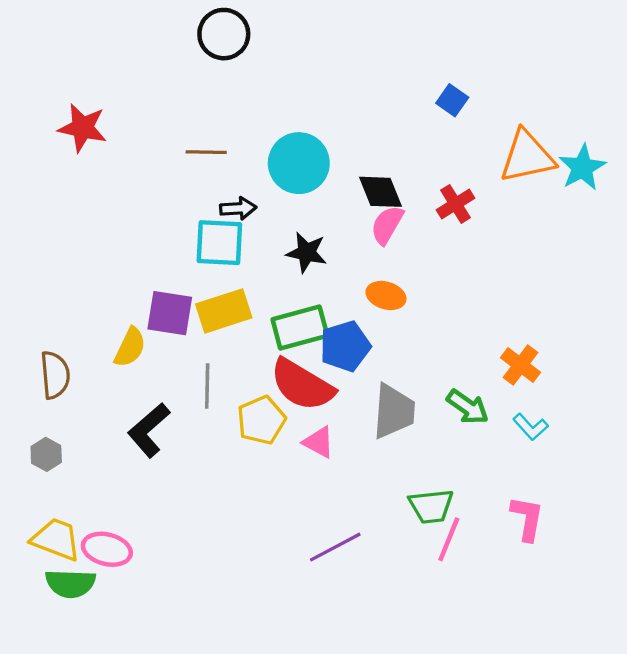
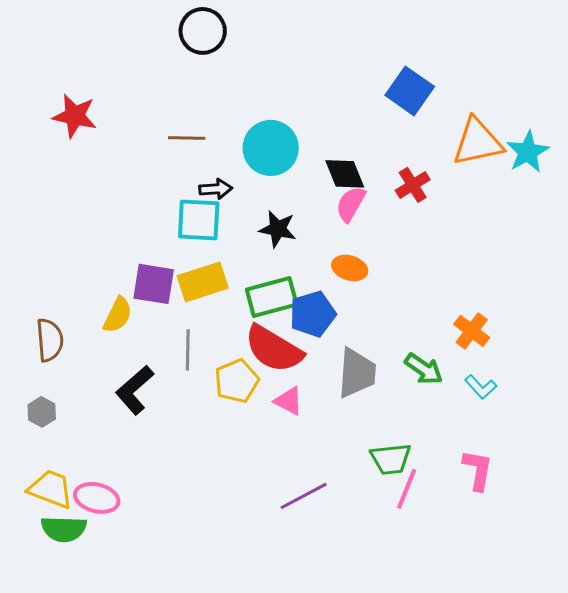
blue square: (452, 100) -> (410, 91), size x1.6

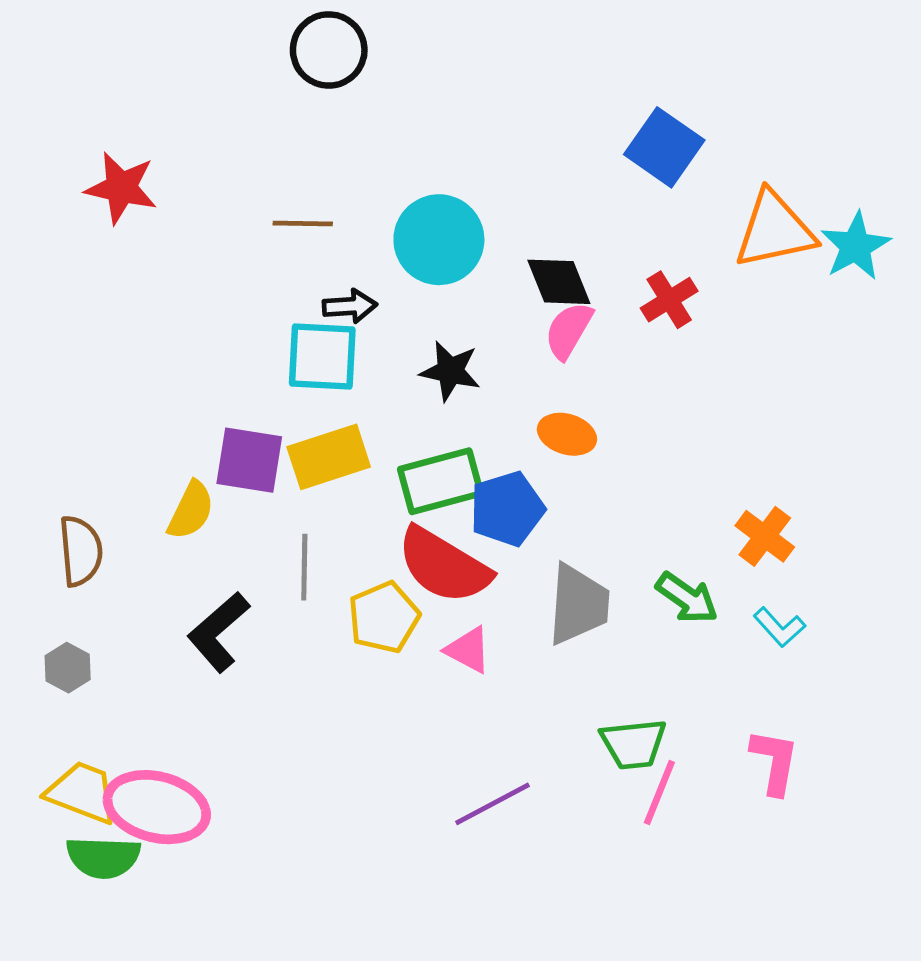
pink ellipse: (97, 498) -> (157, 807), size x1.4

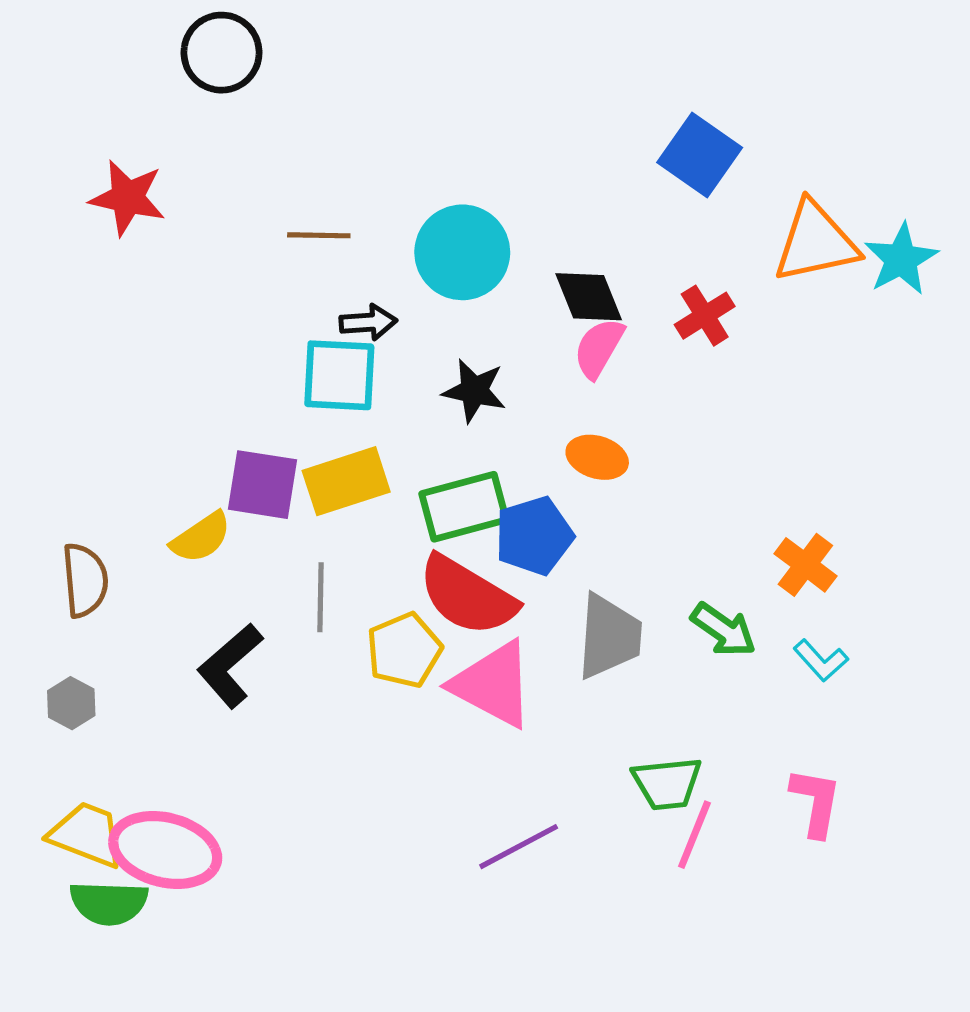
black circle: (329, 50) -> (221, 53), moved
yellow semicircle: (191, 510) -> (201, 538), turned 30
pink triangle: (468, 650) -> (493, 684), size x1.8

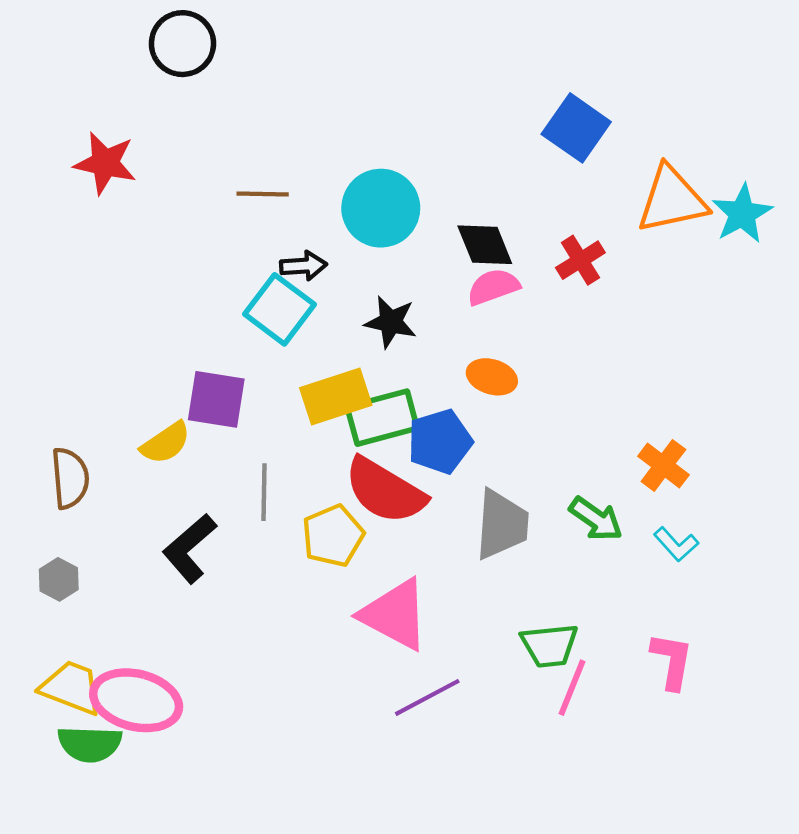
pink semicircle: (599, 348) -> (493, 287), turned 40
cyan square: (339, 375) -> (280, 309), turned 34
yellow rectangle: (346, 481) -> (336, 397), moved
pink triangle: (493, 684) -> (395, 615), moved

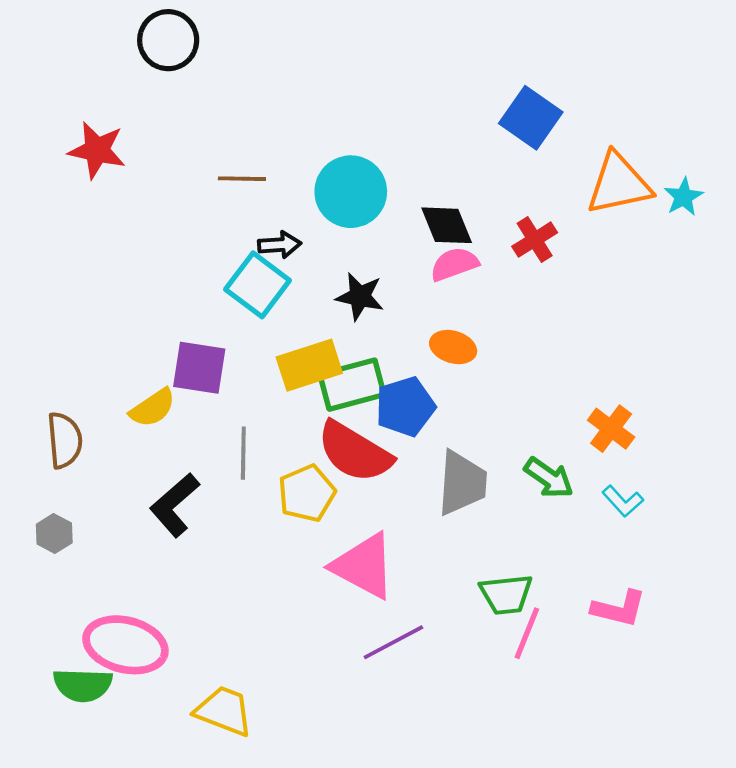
cyan star: (742, 214) -> (684, 197), size x0.7
pink L-shape: (672, 661) -> (619, 609), turned 94
yellow trapezoid: (71, 688) -> (224, 711), moved

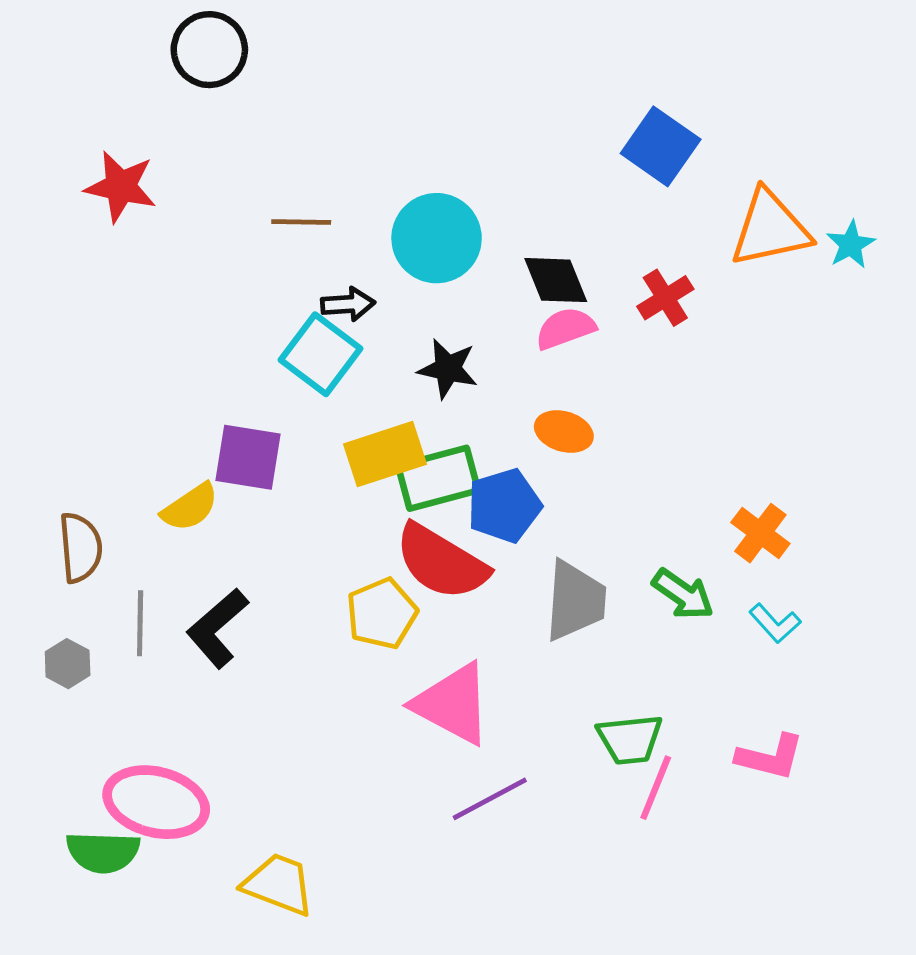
gray line: (243, 453) -> (140, 623), moved

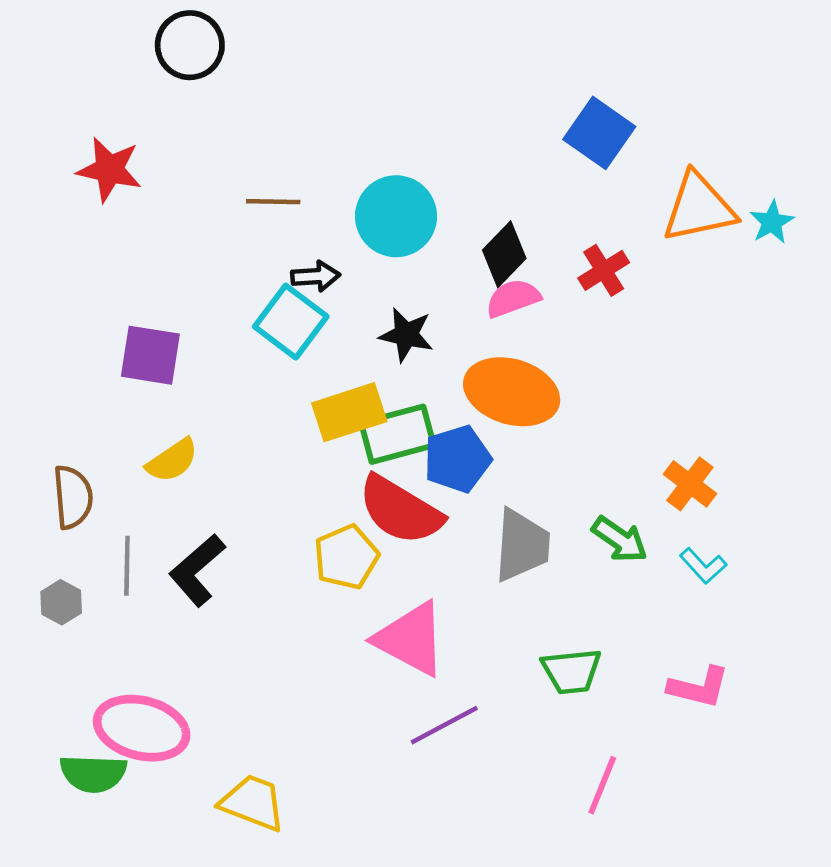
black diamond: (556, 280) -> (504, 254), turned 66
orange ellipse: (564, 431) -> (512, 392), size x1.8
purple square: (248, 457) -> (150, 355), moved
pink line: (656, 788) -> (602, 785), moved

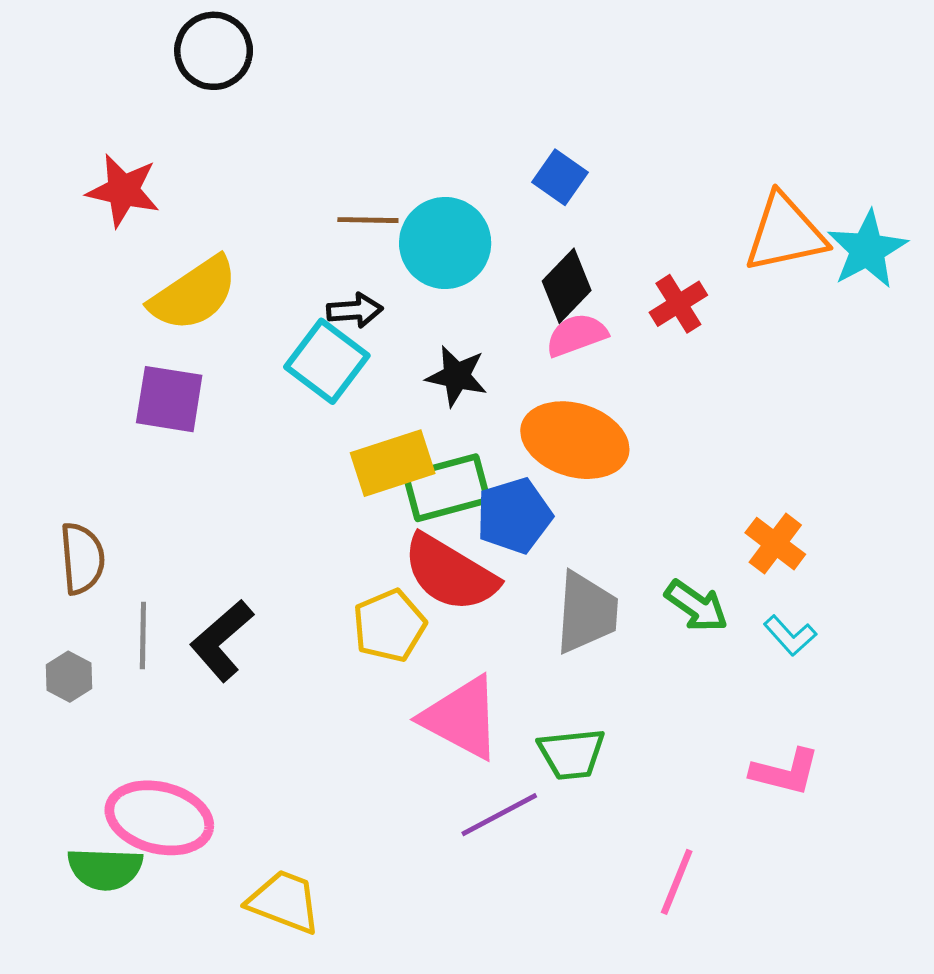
blue square: (599, 133) -> (560, 177), moved, size x0.7
brown line: (273, 202) -> (368, 220), moved
cyan star: (772, 222) -> (867, 250), size x1.6
yellow semicircle: (172, 460) -> (194, 294), moved, size x1.5
green trapezoid: (572, 671) -> (572, 754), moved

